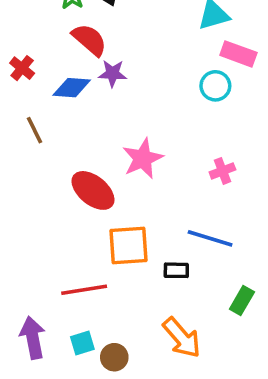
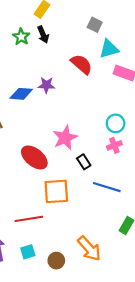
red semicircle: (89, 40) -> (82, 64), moved
cyan circle: (215, 86) -> (116, 123), moved
black rectangle: (176, 270) -> (84, 162), moved, turned 56
brown circle: (114, 357) -> (56, 261), moved

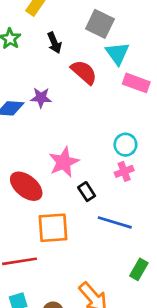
gray square: (95, 25) -> (100, 24), size x1.5
black arrow: (43, 35) -> (54, 43), moved
cyan triangle: (109, 49) -> (117, 53), turned -50

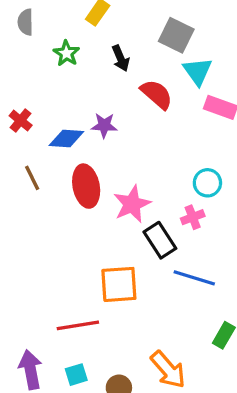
pink cross: (124, 171) -> (193, 217), moved
red ellipse: (26, 186) -> (86, 186), moved, turned 40
black rectangle: (87, 192) -> (160, 240), size x1.5

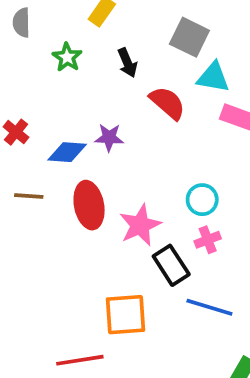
cyan triangle: (198, 71) -> (213, 77), turned -44
brown line: (32, 178) -> (29, 196), turned -60
cyan circle: (207, 183) -> (202, 200), moved

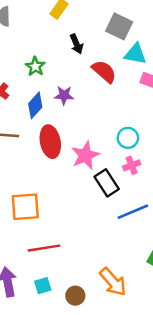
green star: (67, 57) -> (35, 66), moved
blue diamond: (67, 152) -> (35, 105), turned -52
blue line: (209, 307) -> (133, 212), turned -40
orange square: (126, 315) -> (25, 207), moved

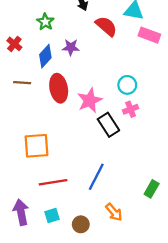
blue line: (133, 212) -> (96, 177), moved, turned -40
orange arrow: (113, 282) -> (114, 212), size x0.7

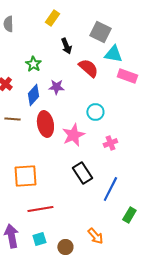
cyan circle: (127, 85) -> (95, 112), moved
black rectangle: (108, 125) -> (82, 173), moved
blue line: (96, 177) -> (110, 189), moved

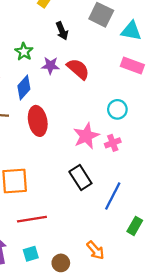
cyan triangle: (113, 54) -> (131, 31), moved
red semicircle: (88, 68) -> (78, 69), moved
purple star: (56, 87) -> (50, 65), moved
cyan circle: (95, 112) -> (117, 109), moved
pink star: (73, 135) -> (86, 136), moved

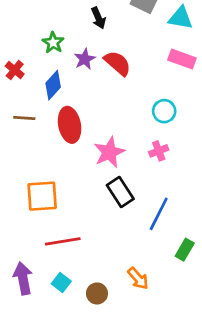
purple star: (50, 65) -> (85, 59), turned -30
pink star: (86, 136) -> (109, 152), moved
cyan square: (31, 254) -> (61, 283), turned -35

